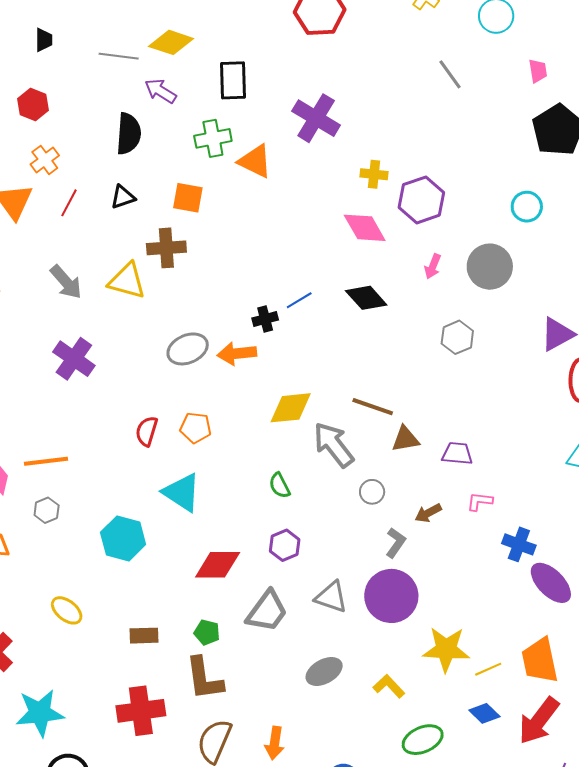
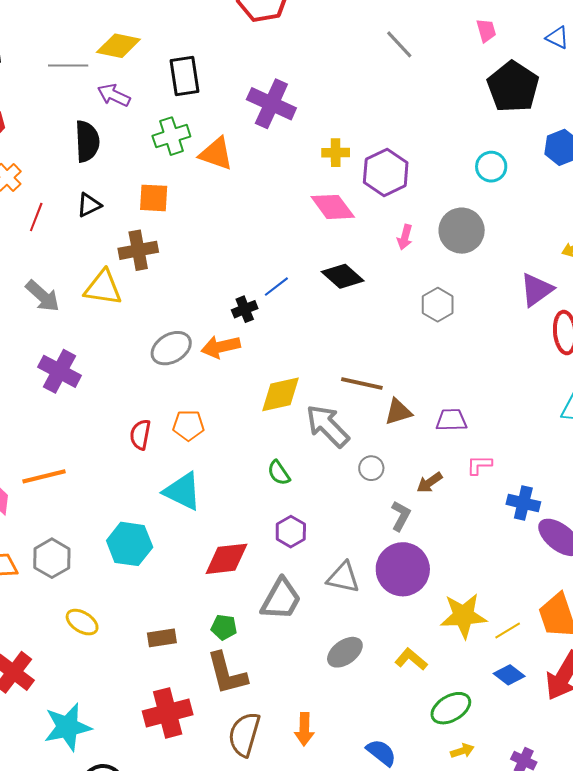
gray hexagon: (47, 510) -> (52, 558), moved, size x1.5

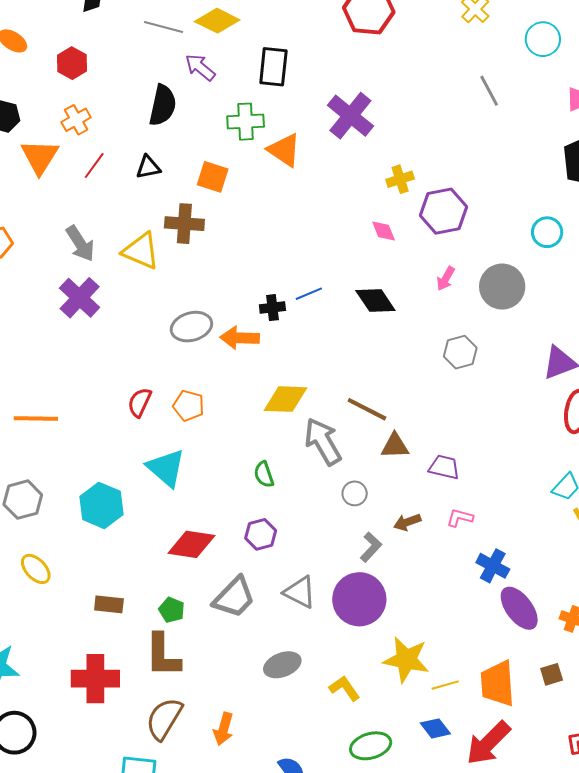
yellow cross: (336, 153) -> (400, 179), turned -32
pink diamond: (333, 207) -> (384, 231), size x0.6
purple cross: (59, 371) -> (80, 298), moved

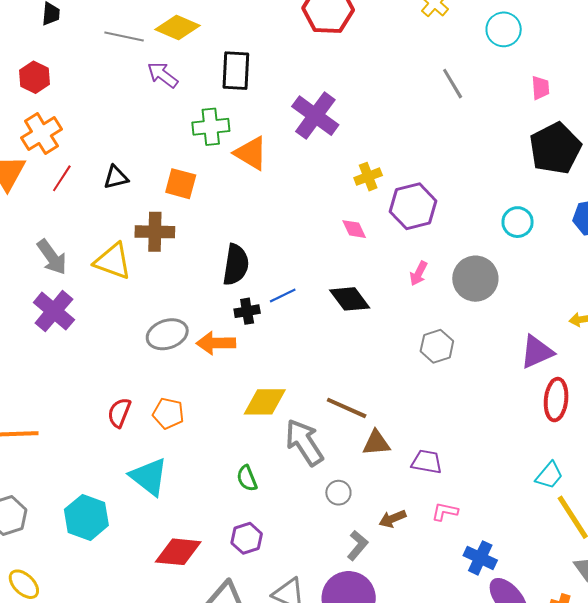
black semicircle: (163, 105) -> (236, 265), moved
orange cross: (76, 120) -> (41, 134), size x1.4

